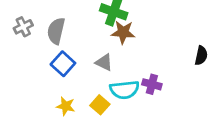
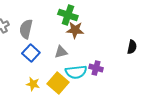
gray triangle: (104, 62) -> (61, 52), turned -40
yellow square: (100, 105) -> (58, 83), size x1.5

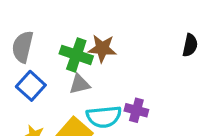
green cross: (68, 15) -> (76, 55), moved
black semicircle: (132, 47) -> (190, 45), moved

